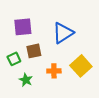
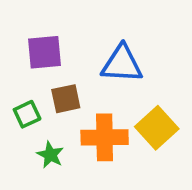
blue triangle: (63, 33) -> (122, 64), turned 35
orange cross: (54, 71) -> (105, 137), size x1.6

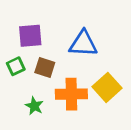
brown square: (66, 99) -> (45, 68), turned 30
green square: (27, 114) -> (16, 66), moved

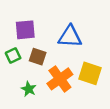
yellow square: (107, 87) -> (90, 73), turned -30
orange cross: (71, 94) -> (60, 79), turned -35

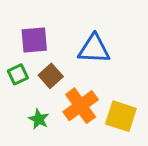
brown square: (38, 57) -> (51, 76), turned 30
yellow square: (90, 73) -> (121, 116), moved

